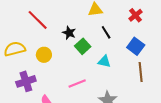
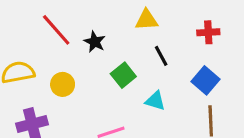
red cross: (135, 15) -> (208, 32), turned 32
black star: (69, 33) -> (95, 42), moved

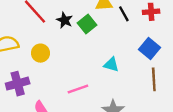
black line: (161, 56) -> (124, 14), moved
green square: (123, 75) -> (87, 24), moved

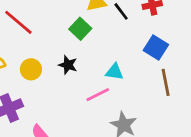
black star: (65, 20) -> (68, 65), moved
pink line: (78, 89) -> (98, 95), moved

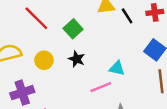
green square: (80, 29) -> (73, 29), moved

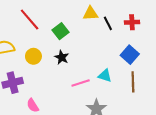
cyan triangle: (117, 68) -> (105, 76), moved

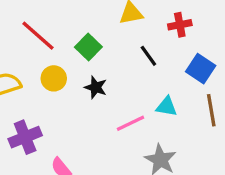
red cross: (132, 22) -> (180, 25), moved
black line: (108, 23) -> (148, 56), moved
yellow circle: (33, 56) -> (54, 78), moved

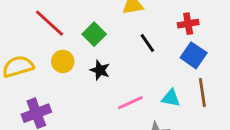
red cross: (180, 25) -> (188, 24), moved
cyan triangle: (167, 107) -> (171, 98), moved

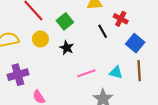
red cross: (188, 24) -> (121, 19), moved, turned 32

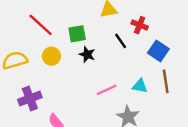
green square: (65, 21) -> (77, 34), turned 35
black star: (67, 48) -> (87, 54), moved

